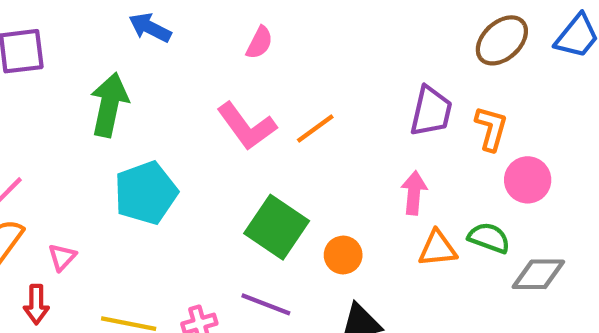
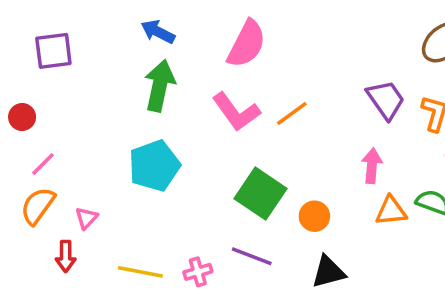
pink semicircle: (259, 43) -> (247, 44), size x1.8
green arrow: (109, 105) -> (160, 86), moved
purple trapezoid: (431, 111) -> (386, 100), turned -48

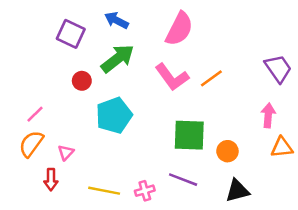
purple square: (53, 51) -> (71, 34), moved, turned 32
green arrow: (160, 86) -> (118, 59), turned 40
red circle: (22, 117) -> (82, 81), moved
green square: (260, 194) -> (189, 135), turned -32

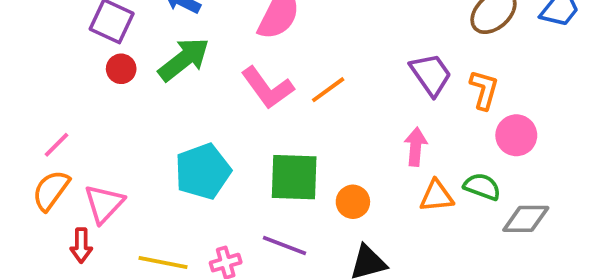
red circle: (82, 81) -> (121, 69), moved
cyan pentagon: (114, 115) -> (203, 171), moved
pink triangle: (66, 152) -> (104, 204), size x1.6

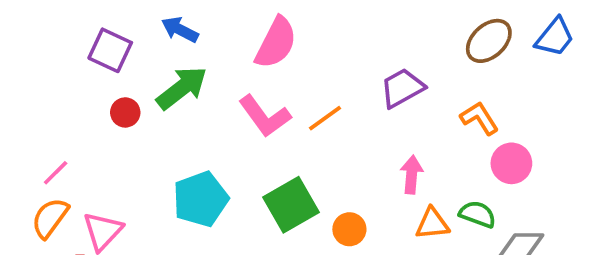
red circle: (121, 69) -> (125, 112), moved
purple trapezoid: (431, 74) -> (402, 88), moved, turned -84
orange L-shape: (484, 90) -> (479, 118), turned -48
green square: (294, 177) -> (291, 205), turned -32

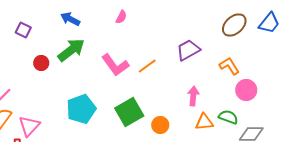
pink semicircle: (276, 43) -> (121, 17), moved, size x0.5
purple square: (110, 50) -> (23, 30), moved, size x0.7

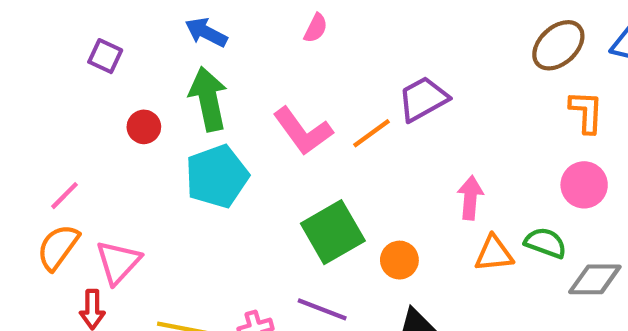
green arrow: (71, 50) -> (208, 99), turned -64
purple trapezoid: (188, 50) -> (423, 99), moved
orange L-shape: (229, 66) -> (586, 112), moved, turned 35
cyan pentagon: (81, 109) -> (217, 176), moved

